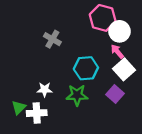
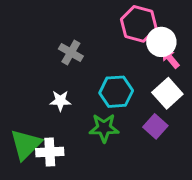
pink arrow: (117, 51) -> (170, 59), moved
white star: (45, 90) -> (60, 101), moved
green triangle: (19, 107) -> (26, 144), size x1.6

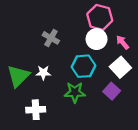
white circle: (161, 42) -> (97, 39), moved
green triangle: (26, 144) -> (18, 76), moved

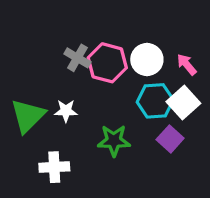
pink hexagon: (100, 17) -> (107, 63), moved
cyan hexagon: (83, 66) -> (155, 101), moved

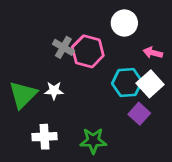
white circle: (147, 60) -> (124, 23), moved
pink arrow: (187, 64) -> (153, 53), turned -36
green star: (114, 141) -> (93, 141), moved

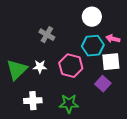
pink hexagon: (88, 51) -> (71, 66), moved
cyan hexagon: (127, 83) -> (93, 46), moved
white square: (150, 84) -> (111, 62), turned 36

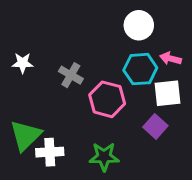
gray cross: (47, 35) -> (71, 75), moved
white star: (40, 67) -> (23, 63), moved
green triangle: (17, 70) -> (26, 135), moved

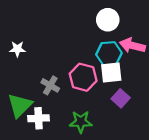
pink arrow: (171, 58) -> (132, 46), size x1.5
gray cross: (71, 75) -> (50, 85), moved
white square: (167, 93) -> (111, 72), moved

